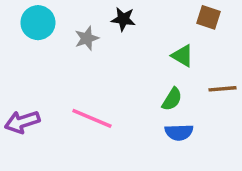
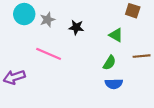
black star: (123, 19) -> (76, 27), moved
gray star: (87, 38) -> (47, 20), moved
pink line: (92, 118) -> (49, 54), moved

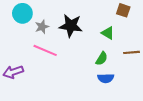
gray star: (47, 20) -> (42, 27), moved
black star: (76, 27) -> (71, 26), size x1.6

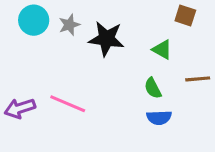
gray star: (42, 27) -> (69, 25), moved
pink line: (45, 50) -> (68, 104), moved
green semicircle: (102, 59) -> (153, 88), turned 120

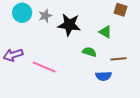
brown line: (198, 79) -> (119, 59), moved
green semicircle: (153, 88) -> (89, 52), moved, turned 136
purple arrow: (20, 108) -> (13, 55), moved

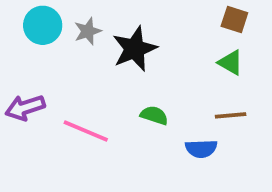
black star: (69, 25) -> (135, 49), turned -30
green triangle: (105, 32) -> (231, 63), moved
green semicircle: (89, 52) -> (154, 115), moved

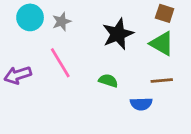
black star: (135, 49) -> (118, 34), moved
green triangle: (231, 63) -> (162, 44), size x1.4
pink line: (86, 131) -> (60, 63), moved, turned 36

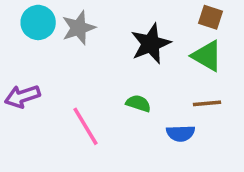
gray star: (62, 22) -> (79, 28), size x1.4
pink line: (60, 63) -> (86, 126), moved

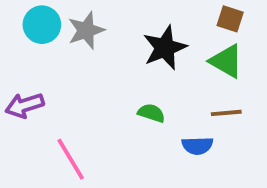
pink line: (86, 126) -> (71, 159), moved

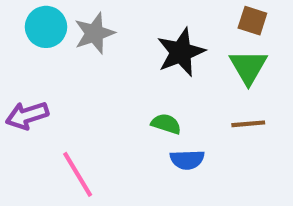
green triangle: (226, 61) -> (248, 67), turned 30
blue semicircle: (197, 146) -> (187, 160), moved

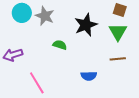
gray star: (94, 33) -> (45, 16), turned -30
green semicircle: (166, 124) -> (60, 45), moved

